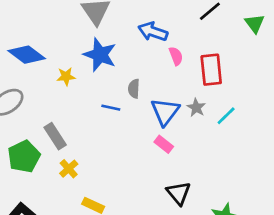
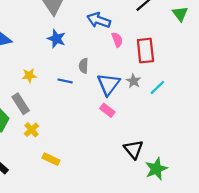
blue star: (100, 55) -> (56, 39), size x0.7
yellow star: (66, 76) -> (29, 76), moved
black triangle: (179, 193) -> (133, 149), moved

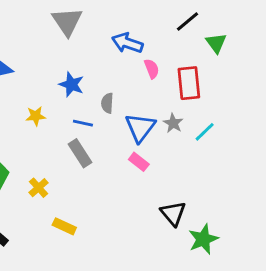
green triangle: (180, 14) -> (216, 43), moved
blue star: (56, 39) -> (71, 85), moved
gray rectangle: (21, 104) -> (80, 153), moved

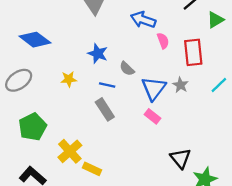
green triangle: (216, 43) -> (215, 20), turned 36
gray semicircle: (107, 103) -> (127, 69), turned -49
cyan line: (205, 132) -> (219, 85), moved
yellow cross: (39, 188) -> (70, 151), moved, size x1.5

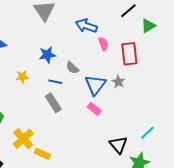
blue star: (98, 54) -> (47, 55), turned -30
cyan line: (219, 85) -> (147, 133), moved

